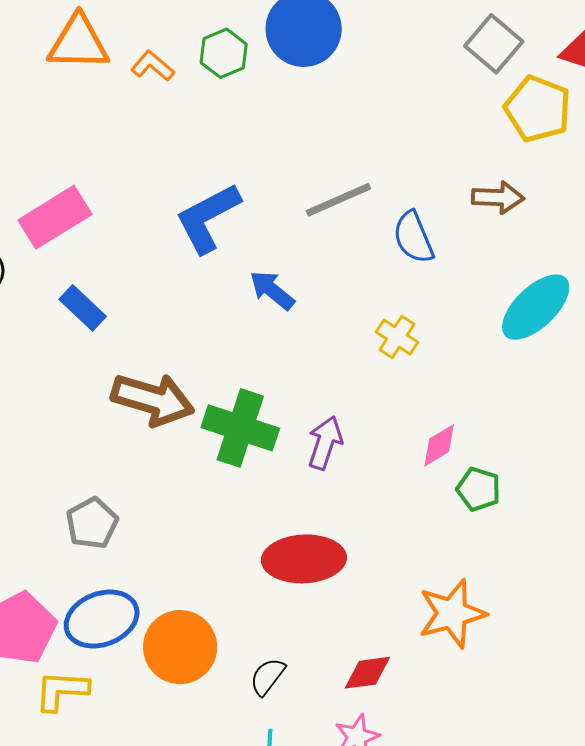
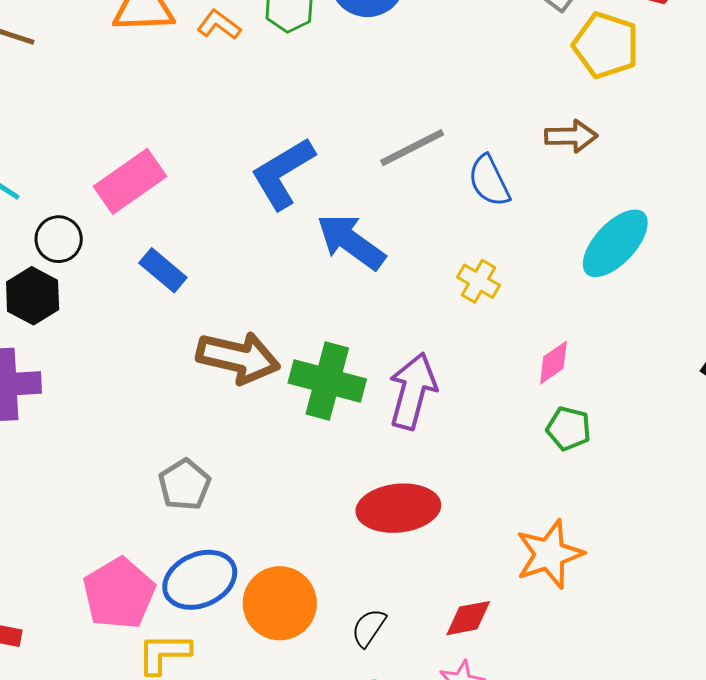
blue arrow: (272, 290) -> (351, 242), size x1.5
purple arrow: (325, 443) -> (413, 391), size x1.4
pink diamond: (439, 445) -> (553, 363), moved

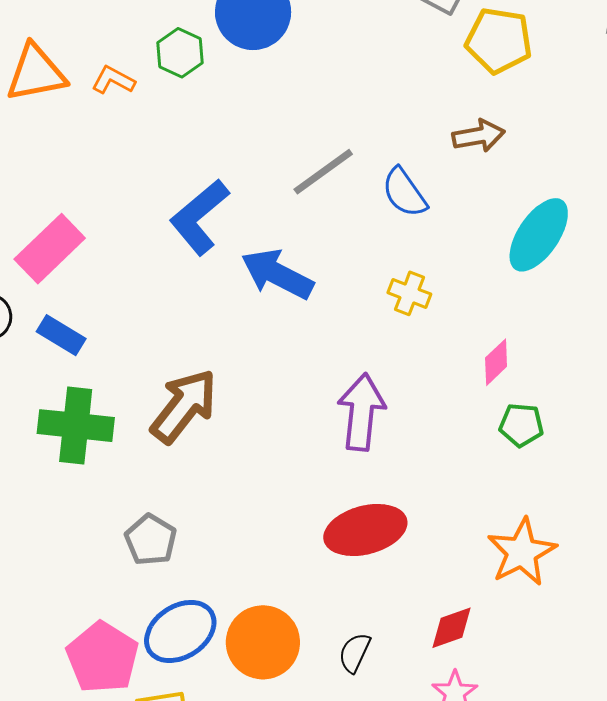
blue rectangle: (163, 270) -> (61, 335), moved
brown arrow: (238, 358) -> (184, 406), turned -56
green cross: (327, 381) -> (76, 426), moved

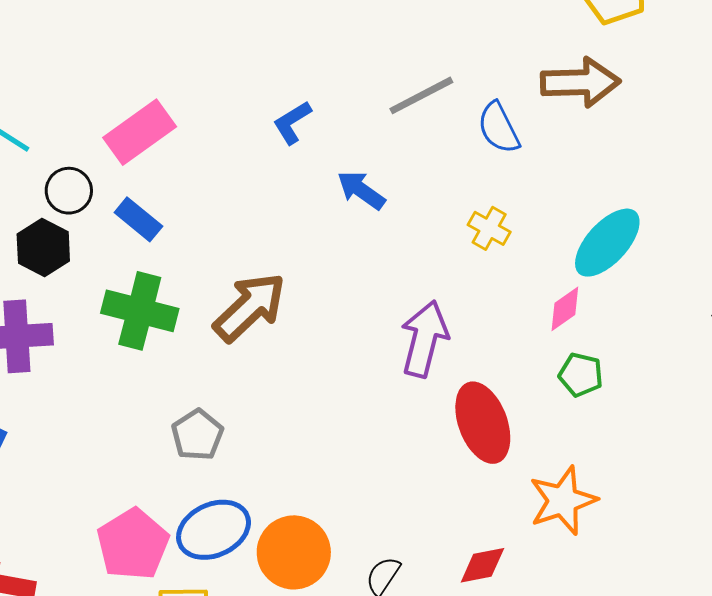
brown arrow: (479, 136) -> (580, 82), size x1.5
blue L-shape: (199, 217) -> (292, 122), size x0.6
cyan ellipse: (539, 235) -> (607, 243), moved
blue arrow: (277, 274) -> (361, 190), size x0.7
red ellipse: (365, 530) -> (483, 423), moved, turned 76

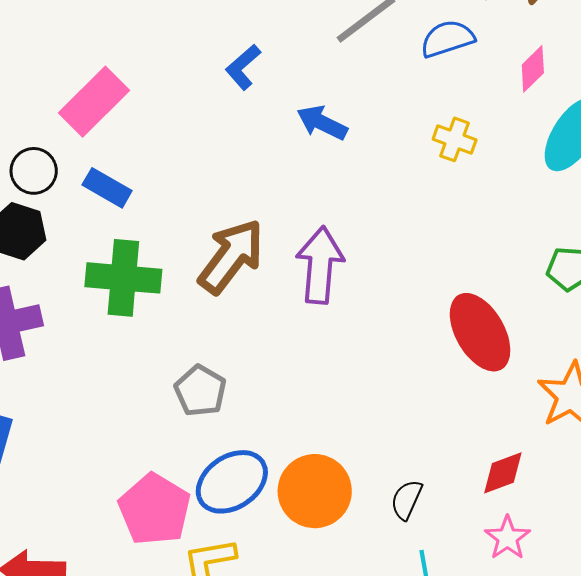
blue semicircle: (499, 128) -> (447, 39), turned 108
pink diamond: (565, 309) -> (533, 69), moved
purple arrow: (424, 339) -> (320, 265), moved

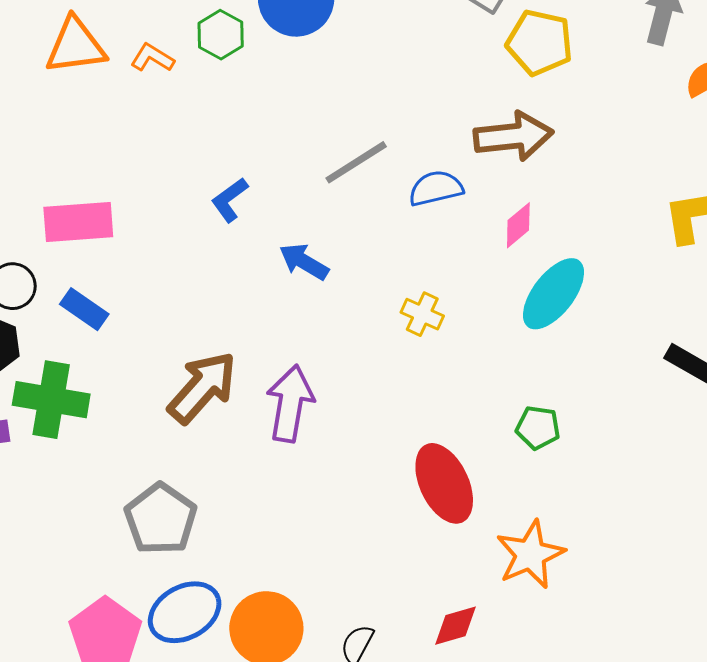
pink rectangle: (94, 102) -> (78, 222), turned 36
yellow cross: (455, 139) -> (422, 314), moved
green cross: (123, 278) -> (51, 400), moved
gray pentagon: (200, 391) -> (161, 519), size x1.4

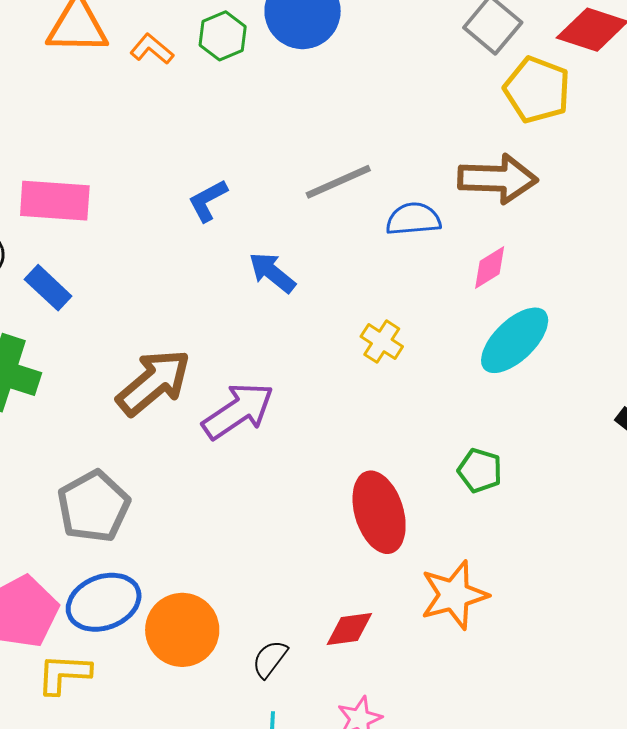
purple arrow: (290, 404) -> (238, 411), turned 38
red diamond: (455, 626) -> (349, 629), moved

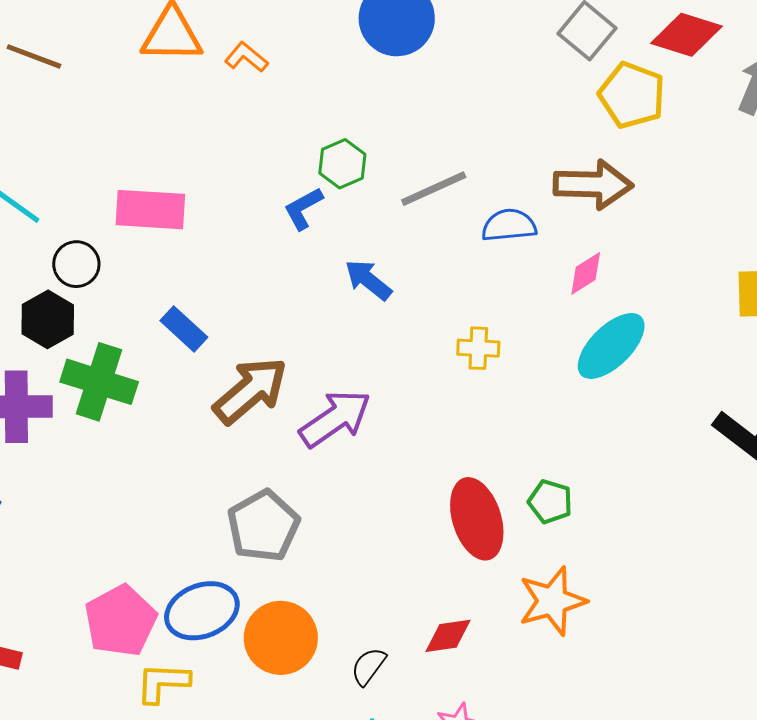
green hexagon: (223, 36) -> (342, 164), moved
blue rectangle: (48, 288) -> (184, 329), moved
yellow cross: (382, 342) -> (478, 348), turned -30
green pentagon: (480, 470) -> (550, 502), moved
gray pentagon: (93, 506) -> (263, 526), moved

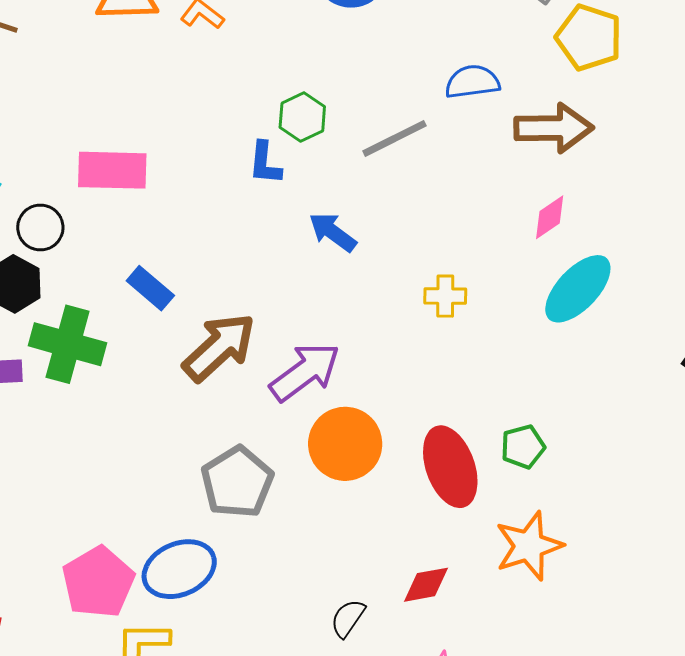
blue L-shape: (303, 208) -> (265, 163), turned -54
blue semicircle: (509, 225) -> (472, 82), moved
green pentagon: (550, 502) -> (523, 447), turned -30
orange circle: (281, 638) -> (345, 444), moved

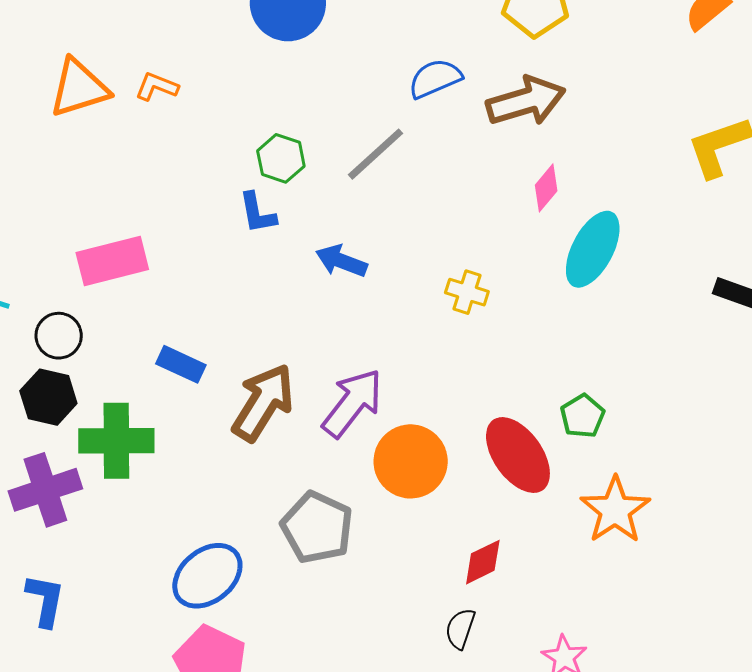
yellow cross: (445, 296) -> (467, 292), turned 33
blue ellipse: (179, 569) -> (207, 576), moved
red diamond: (426, 585) -> (483, 562), moved

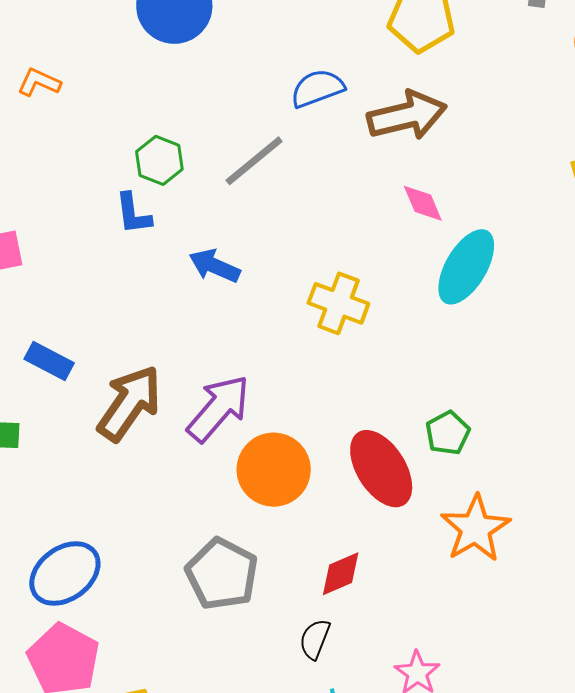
pink diamond: (546, 188) -> (423, 203), turned -66
yellow cross: (467, 292) -> (338, 303), size x1.4
gray pentagon: (317, 527) -> (222, 574), moved

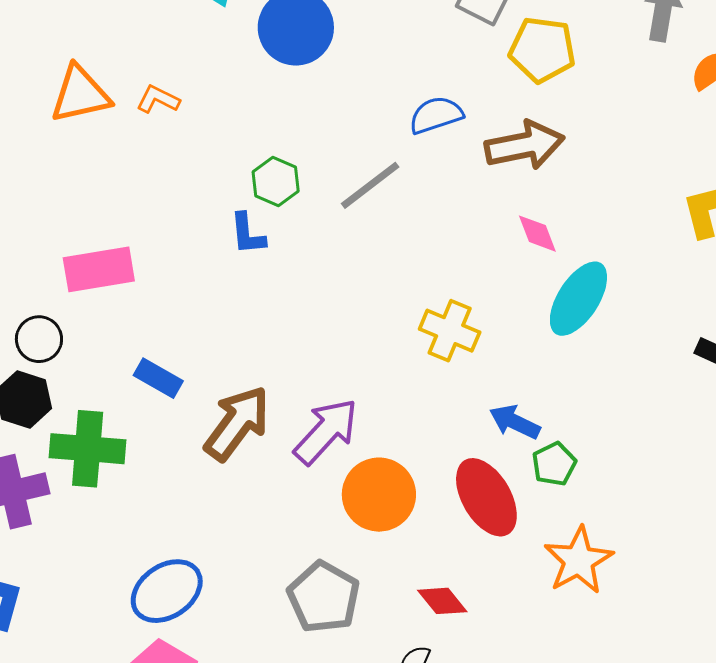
blue arrow: (215, 266) -> (515, 422), moved
red diamond: (341, 574) -> (442, 601), turned 72

